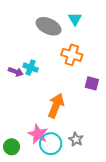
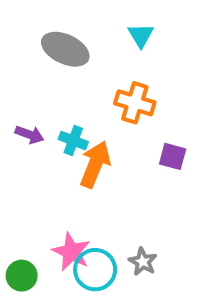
gray ellipse: (49, 26) -> (65, 49), moved
cyan cross: (31, 68) -> (73, 141), moved
orange arrow: (56, 106) -> (95, 164), moved

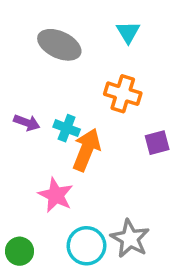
purple square: (173, 156) -> (157, 143), turned -30
pink star: (71, 252) -> (56, 195), moved
gray star: (143, 262) -> (130, 239), size x1.5

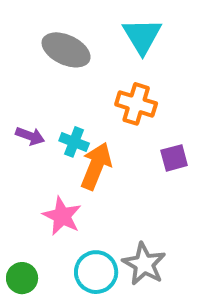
cyan triangle: (128, 32) -> (142, 36), size x1.5

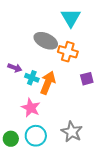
gray ellipse: (66, 50) -> (46, 41), moved
cyan cross: (74, 142) -> (32, 78), moved
cyan circle: (96, 272) -> (36, 136), moved

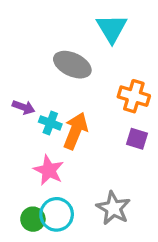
orange cross: (68, 52) -> (134, 96), moved
purple square: (87, 79) -> (137, 139), moved, turned 32
green circle: (11, 139) -> (33, 219), moved

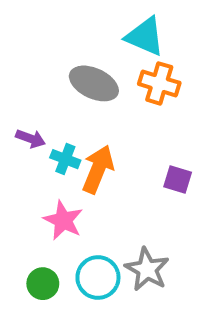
cyan triangle: (112, 28) -> (145, 36), turned -36
orange cross: (134, 96) -> (159, 83), moved
cyan circle: (57, 214) -> (98, 278), moved

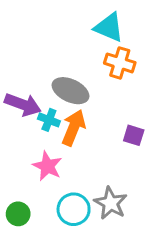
gray ellipse: (94, 83) -> (70, 91), moved
purple arrow: (31, 139) -> (23, 105), size x1.6
green circle: (43, 284) -> (18, 214), moved

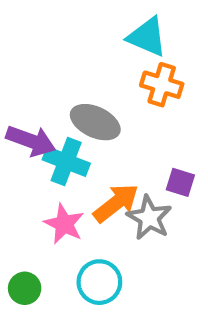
cyan cross: (49, 120) -> (66, 162), size x1.5
orange arrow: (74, 128) -> (116, 203), moved, turned 30
gray star: (111, 203) -> (149, 218), moved

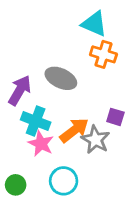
purple arrow: (31, 141) -> (20, 90), turned -80
cyan cross: (66, 162) -> (36, 121), moved

